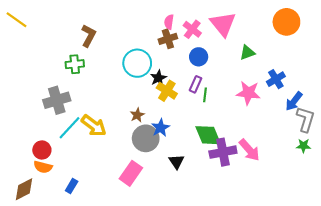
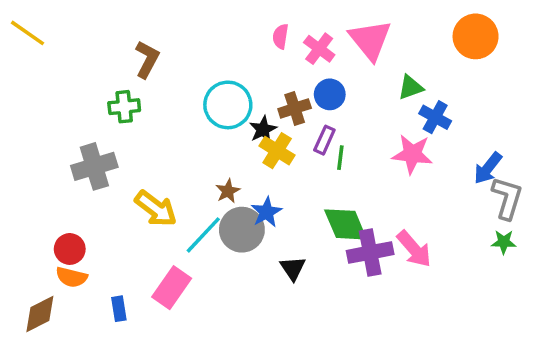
brown cross: (168, 39) -> (295, 108), moved
blue cross: (276, 79) -> (435, 117), moved, turned -30
cyan line: (69, 128) -> (203, 235), moved
pink rectangle: (131, 173) -> (172, 288), moved
blue rectangle: (72, 186) -> (119, 309), turned -40

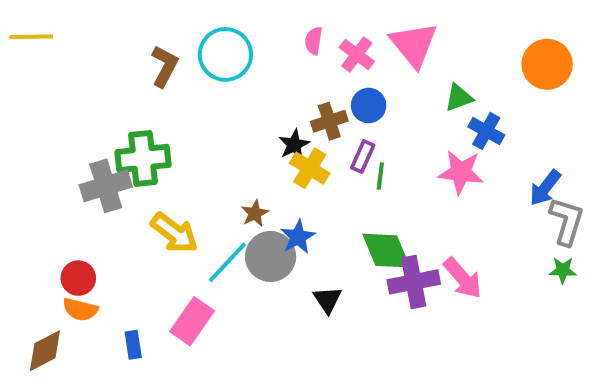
yellow line: (28, 33) -> (31, 37), turned -36
orange circle: (476, 36) -> (547, 64), moved
cyan circle: (228, 105) -> (225, 54), moved
green cross: (124, 107) -> (143, 158), moved, size x1.5

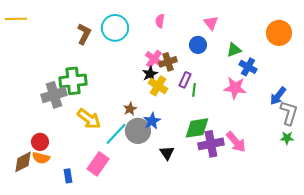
pink triangle: (414, 45) -> (211, 23), size x0.6
pink cross: (357, 54) -> (154, 59), moved
blue circle: (369, 105) -> (198, 45), moved
green diamond: (386, 251) -> (197, 128), turned -76
brown diamond: (45, 351) -> (23, 162), moved

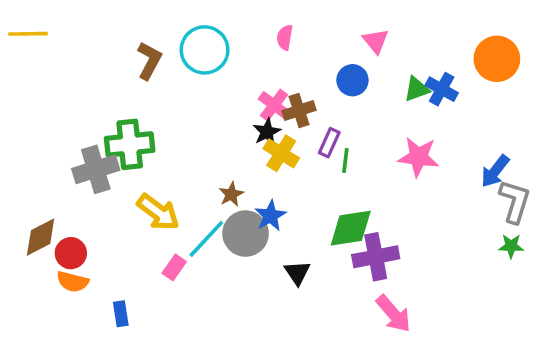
blue cross: (248, 67) -> (442, 89), moved
pink arrow: (236, 142) -> (393, 314), moved
brown diamond: (23, 162) -> (41, 237), moved
pink rectangle: (98, 164) -> (174, 267), moved, size x0.6

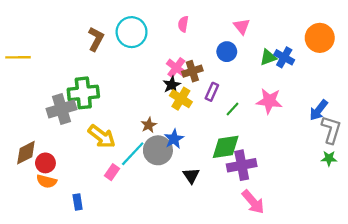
yellow line: (28, 34) -> (18, 57), moved
green line: (345, 160) -> (233, 109), moved, turned 35

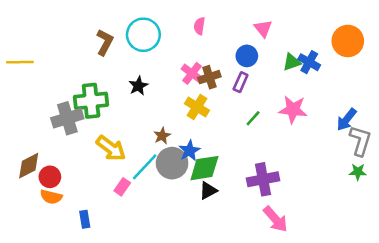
black star: (172, 85) -> (138, 86), moved
purple rectangle: (212, 92) -> (241, 82), moved
green diamond: (226, 147) -> (204, 168), moved
black triangle: (191, 176) -> (208, 191), turned 36

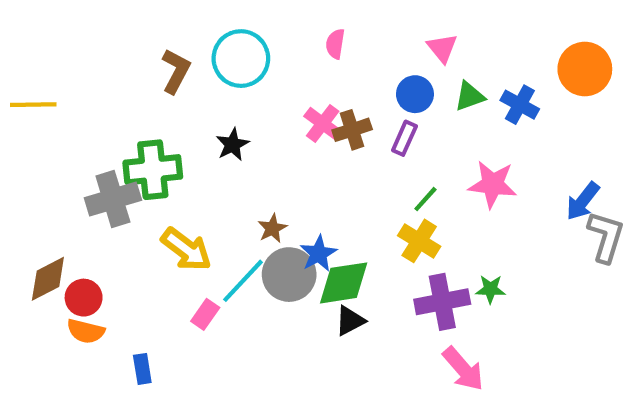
green triangle: (292, 62) -> (469, 96), moved
yellow cross: (197, 107) -> (419, 241), moved
green star: (358, 172) -> (490, 289), moved

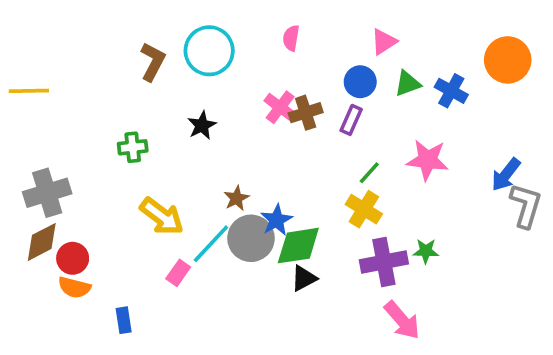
pink triangle: (442, 48) -> (384, 42), turned 36
green cross: (153, 170) -> (133, 147), size x0.6
gray cross: (113, 199) -> (47, 193), moved

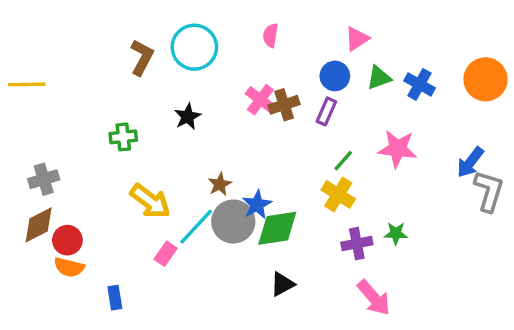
orange circle: (508, 60) -> (485, 79), moved
gray cross: (47, 193) -> (44, 179), size x0.7
purple cross: (384, 262) -> (357, 244), size x0.7
black triangle: (304, 278) -> (282, 284), moved

